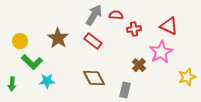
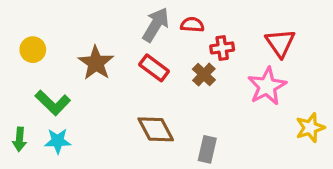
red triangle: (169, 26) -> (280, 43), turned 30
yellow circle: (20, 41) -> (33, 50), moved
brown cross: (139, 65) -> (204, 75), moved
cyan star: (47, 81) -> (58, 141), moved

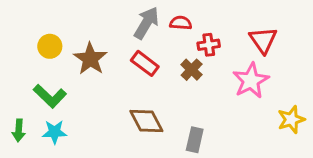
yellow circle: (33, 50) -> (50, 46), moved

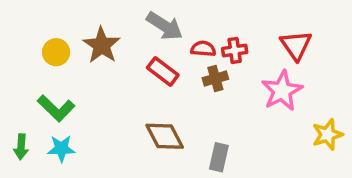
gray arrow: (146, 23) -> (165, 26), turned 92
red semicircle: (181, 23) -> (203, 49), moved
brown star: (90, 59) -> (102, 45), moved
brown cross: (192, 70) -> (215, 78), turned 30

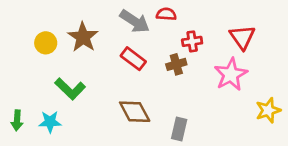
red semicircle: (203, 49) -> (166, 14), moved
green L-shape: (56, 108) -> (70, 89), moved

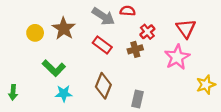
red cross: (192, 41) -> (147, 32), turned -32
brown diamond: (135, 112) -> (103, 86), turned 50
cyan star: (50, 122) -> (64, 93), moved

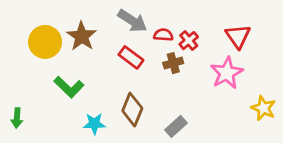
red semicircle: (128, 11) -> (163, 35), moved
yellow circle: (35, 33) -> (45, 42), size x1.5
yellow star: (206, 85) -> (263, 108), turned -30
cyan star: (64, 93) -> (94, 124), moved
gray rectangle: (137, 99) -> (176, 126), turned 35

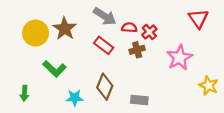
red triangle: (238, 36) -> (198, 19), moved
green arrow: (17, 118) -> (24, 93), moved
gray rectangle: (176, 126) -> (139, 100), turned 48

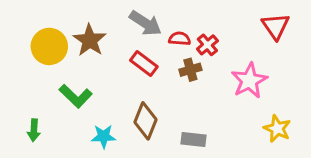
yellow star: (209, 86) -> (277, 129), moved

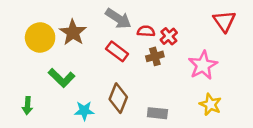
yellow star: (277, 129) -> (210, 104), moved

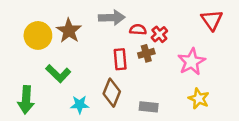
gray arrow: (118, 19) -> (112, 18), turned -35
red rectangle: (117, 51) -> (120, 59), moved, turned 48
green arrow: (27, 106) -> (26, 100), size x1.6

